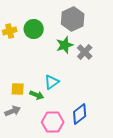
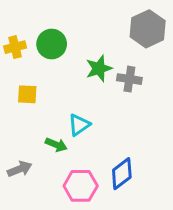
gray hexagon: (73, 19) -> (148, 29), moved
gray cross: (85, 52) -> (129, 79), turned -35
yellow square: (18, 89) -> (27, 94), moved

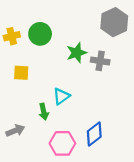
green arrow: (56, 145) -> (44, 112), turned 56

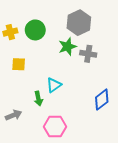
gray hexagon: (114, 22) -> (79, 23), moved
blue diamond: (94, 134) -> (102, 100), moved

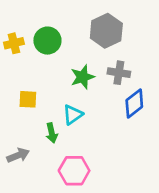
green star: (67, 47) -> (82, 77), moved
yellow square: (19, 64) -> (28, 99), moved
blue diamond: (102, 100) -> (134, 103), moved

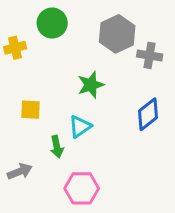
green circle: (47, 41) -> (52, 23), moved
gray cross: (119, 73) -> (150, 55), moved

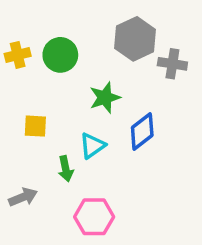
green circle: (52, 23) -> (60, 55), moved
blue diamond: (148, 114) -> (142, 131), moved

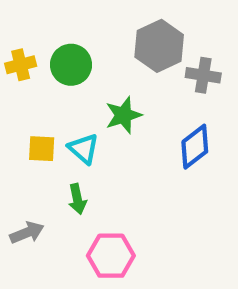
blue diamond: (142, 131) -> (195, 147), moved
cyan triangle: (92, 146) -> (84, 149), moved, turned -44

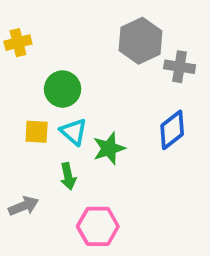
yellow cross: (21, 65) -> (18, 43), moved
green circle: (71, 65) -> (63, 89), moved
green star: (123, 115) -> (109, 148), moved

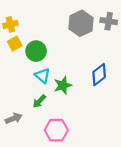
gray cross: (180, 67) -> (109, 21), moved
yellow square: (37, 132) -> (15, 44), moved, turned -32
green arrow: (68, 176) -> (39, 101), turned 56

